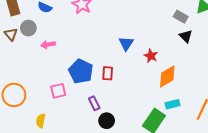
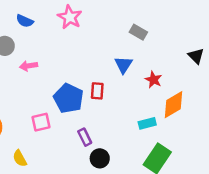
gray rectangle: (181, 17) -> (138, 32), moved
red rectangle: (108, 73) -> (97, 91), moved
cyan rectangle: (172, 104) -> (147, 123), moved
yellow semicircle: (41, 121) -> (20, 158), turned -40

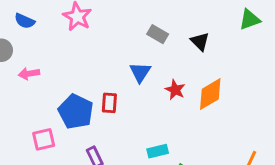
black triangle: (196, 56) -> (200, 41), moved
orange diamond: (173, 105) -> (210, 94), moved
cyan rectangle: (147, 123) -> (158, 151), moved

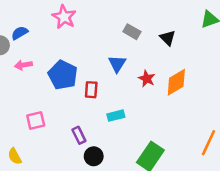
blue semicircle: (25, 21) -> (20, 33), moved, turned 126
blue pentagon: (76, 112) -> (63, 75), moved
cyan rectangle: (158, 151) -> (116, 116), moved

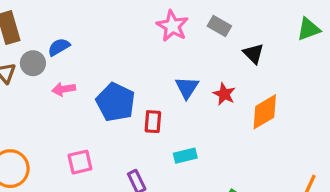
pink star: (64, 17) -> (172, 26), moved
gray rectangle: (132, 32) -> (219, 26), moved
red star: (147, 79) -> (224, 94), moved

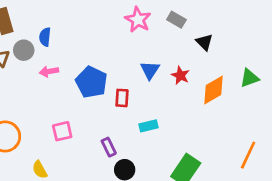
green triangle: (309, 29) -> (249, 78), moved
blue semicircle: (59, 47) -> (45, 37), turned -54

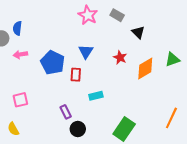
blue triangle: (150, 70) -> (86, 51), moved
pink square: (62, 131) -> (20, 100), moved

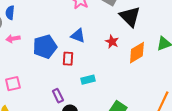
black triangle: (138, 32) -> (130, 17), size x1.6
blue triangle: (86, 51) -> (78, 36), turned -42
blue pentagon: (53, 63) -> (45, 47), turned 30

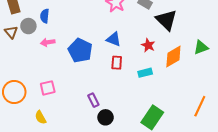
blue pentagon: (45, 47) -> (80, 50), turned -30
red rectangle: (68, 59) -> (117, 63), moved
cyan rectangle: (88, 80) -> (145, 73), moved

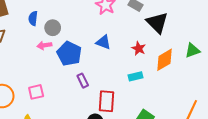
gray circle: (28, 26) -> (53, 28), moved
pink arrow: (48, 42) -> (44, 45), moved
red rectangle: (117, 63) -> (107, 101), moved, size x1.5
purple rectangle: (93, 100) -> (83, 81), moved

